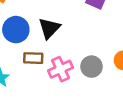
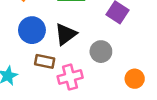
gray circle: (91, 67) -> (101, 52), moved

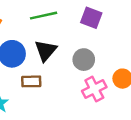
pink cross: (70, 77) -> (94, 89), moved

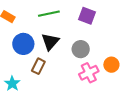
brown rectangle: (31, 81) -> (38, 66), turned -63

